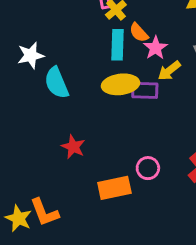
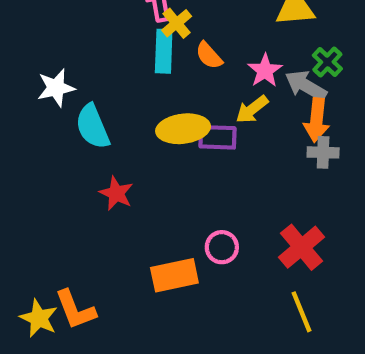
cyan rectangle: (117, 45) -> (164, 51), moved
pink star: (156, 48) -> (265, 71), moved
red star: (73, 147) -> (116, 193), moved

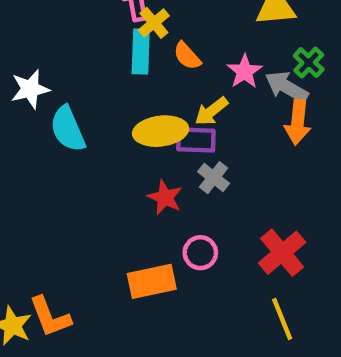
yellow arrow: (252, 109) -> (211, 111), moved
gray cross: (323, 152) -> (214, 178), moved, turned 36
red star: (116, 193) -> (165, 197), moved

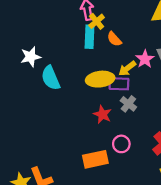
pink star: (245, 71) -> (145, 59), moved

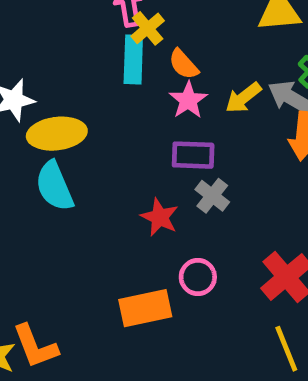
pink star: (145, 59) -> (188, 100), moved
yellow arrow: (127, 68) -> (243, 98), moved
cyan semicircle: (51, 78) -> (54, 186), moved
yellow ellipse: (100, 79) -> (57, 134), moved

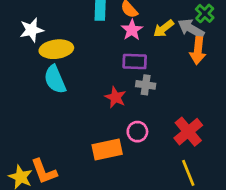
gray cross: (212, 196) -> (146, 85), turned -30

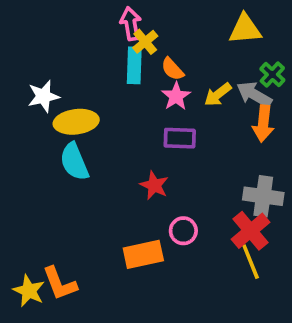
gray cross: (146, 85) -> (263, 196), moved, size x1.5
yellow line: (188, 173) -> (251, 262), moved

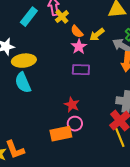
cyan rectangle: (134, 65) -> (29, 17), moved, turned 36
yellow arrow: (218, 94) -> (97, 35), moved
red star: (154, 185) -> (72, 105), moved
pink circle: (183, 231) -> (75, 124), moved

